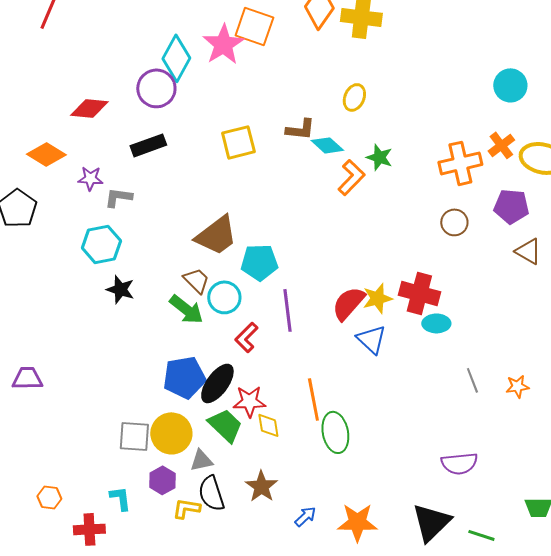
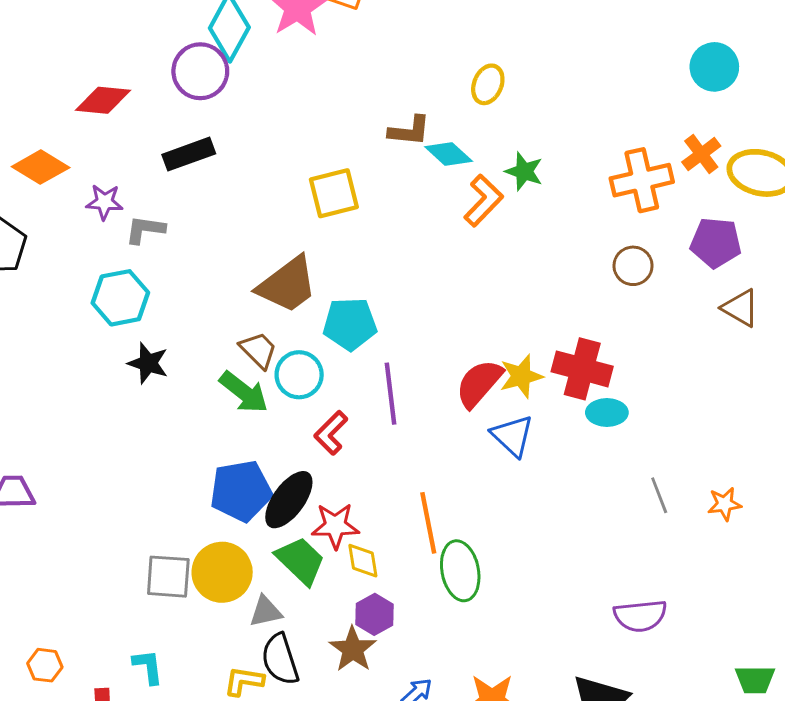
yellow square: (238, 142) -> (334, 193), moved
purple hexagon: (162, 480) -> (375, 614), moved

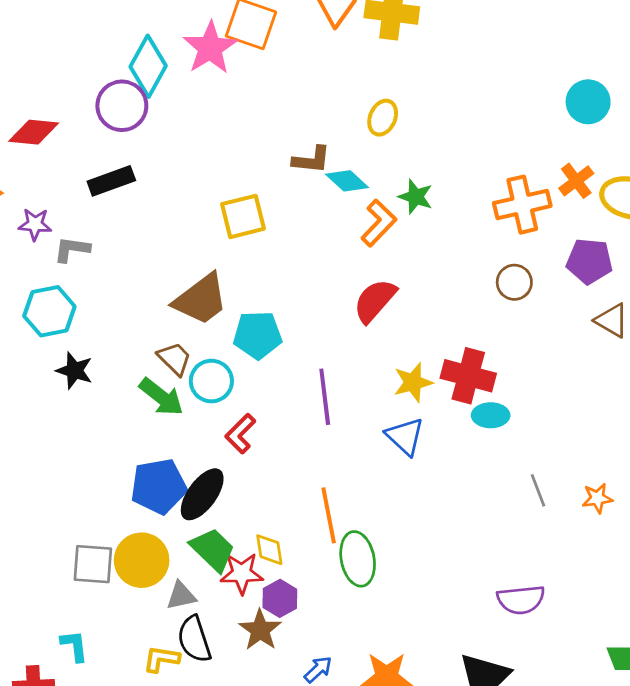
red semicircle: (479, 383) -> (375, 301), moved
purple line: (391, 394) -> (325, 397), moved
red star: (335, 526) -> (242, 573), moved

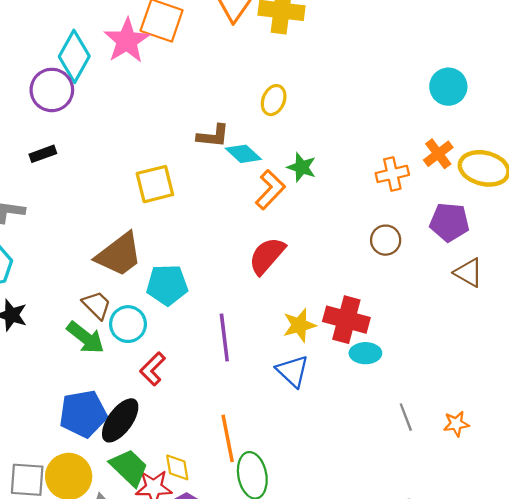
black rectangle: (111, 181) -> (43, 154), size x0.7
orange cross: (522, 205) -> (392, 174), size x0.7

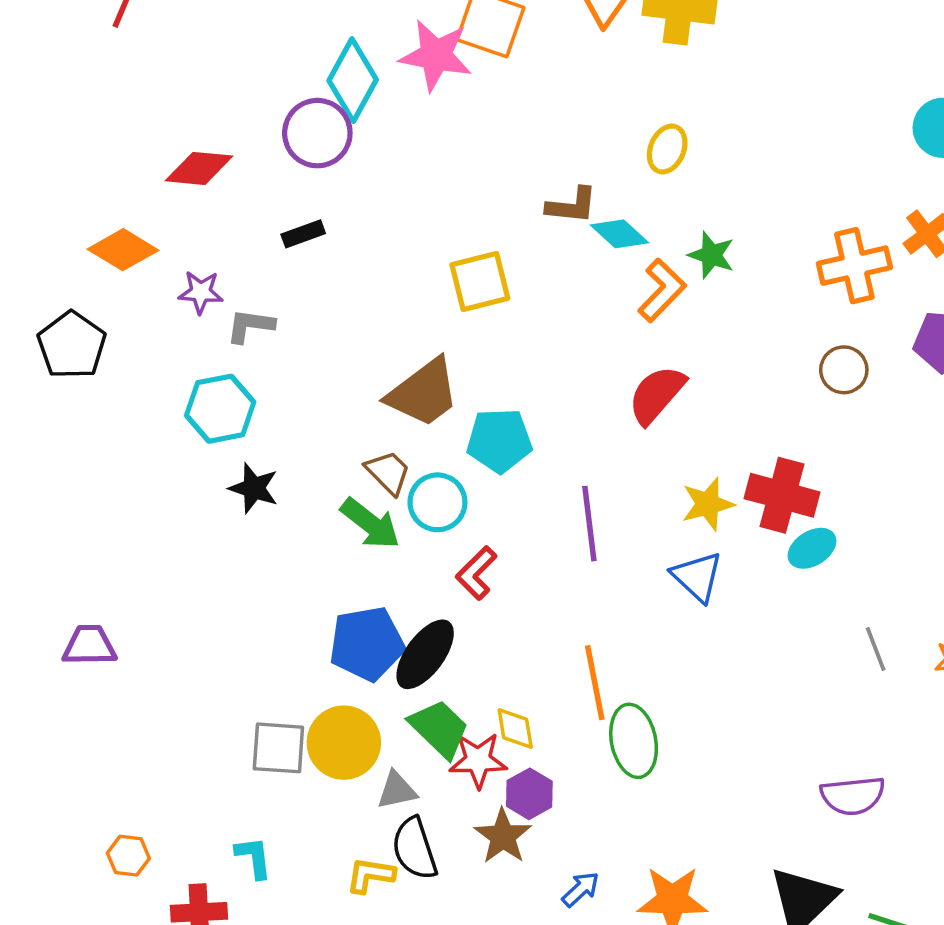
pink star: (127, 41) -> (436, 55), turned -30
orange cross: (392, 174) -> (854, 266), size x1.4
cyan ellipse: (365, 353) -> (812, 548), turned -32

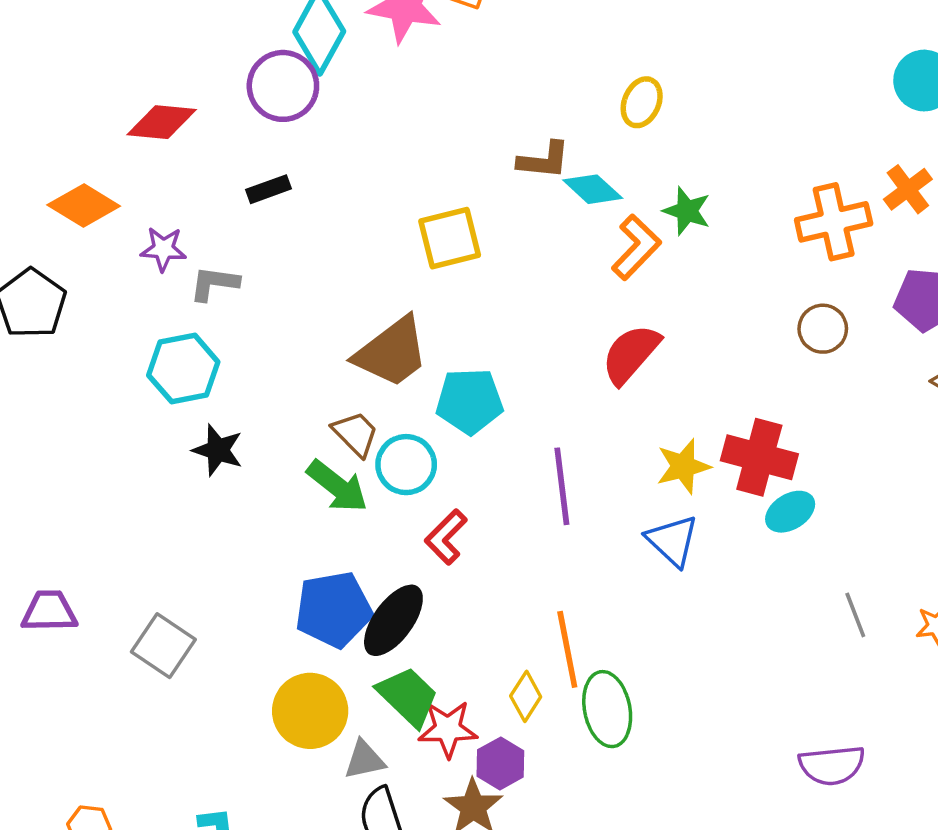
yellow diamond: (515, 728) -> (526, 696), moved, turned 42
gray square: (278, 748) -> (163, 646), moved, turned 30

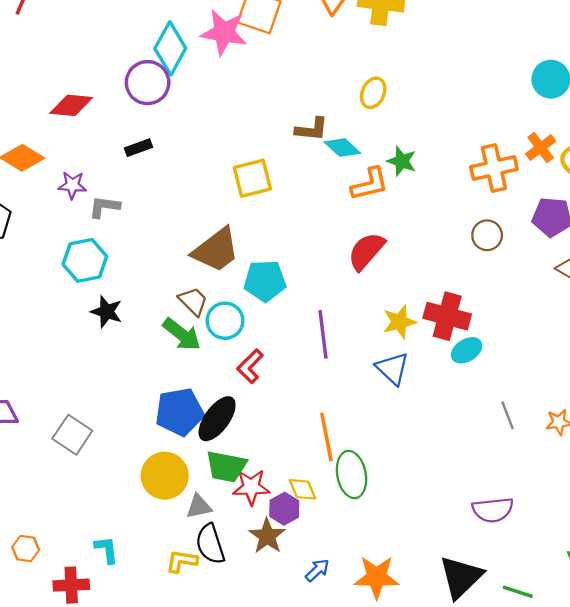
orange L-shape: (636, 247) -> (370, 184), turned 33
green trapezoid: (408, 696) -> (226, 467), turned 147
yellow diamond: (526, 696) -> (302, 489), moved, turned -56

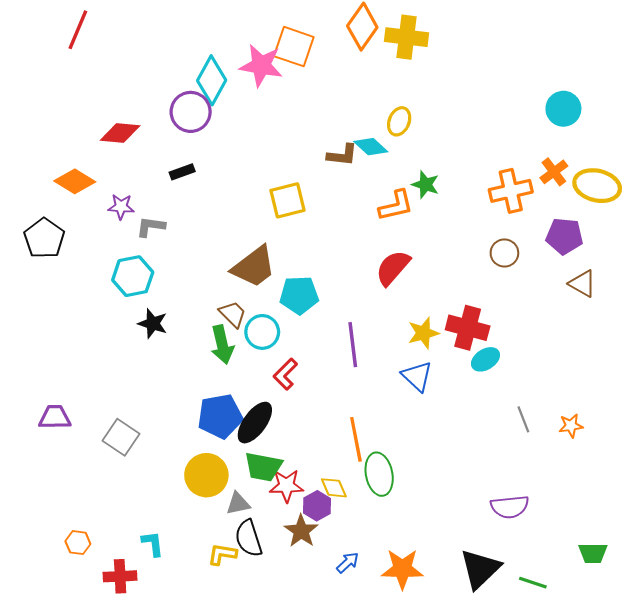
cyan diamond: (342, 148) -> (371, 147), moved
green arrow: (182, 334) -> (222, 345), turned 39

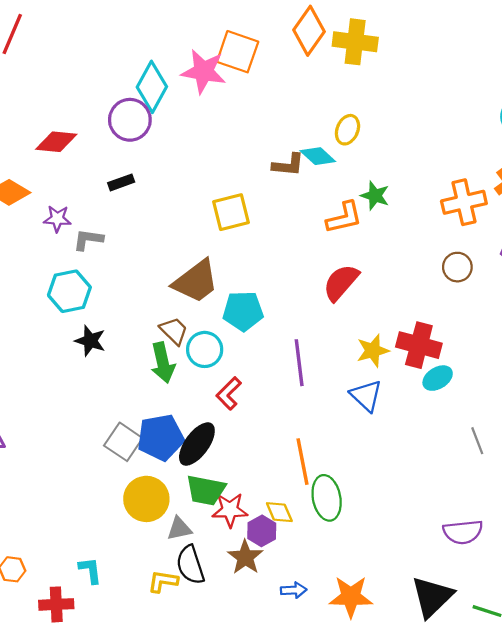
gray square: (121, 437) -> (123, 442), moved
blue arrow: (348, 563) -> (294, 590), turned 40

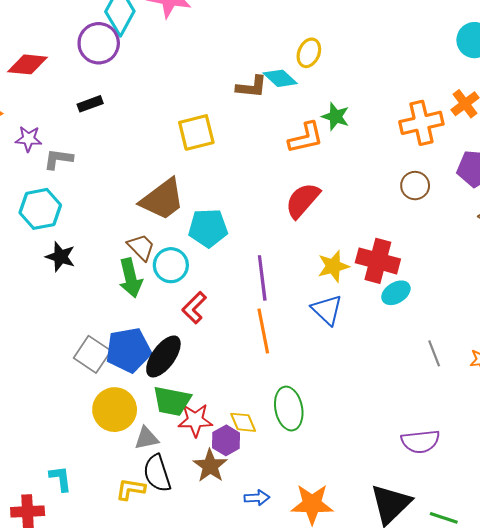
orange line: (302, 462) -> (263, 331), moved

